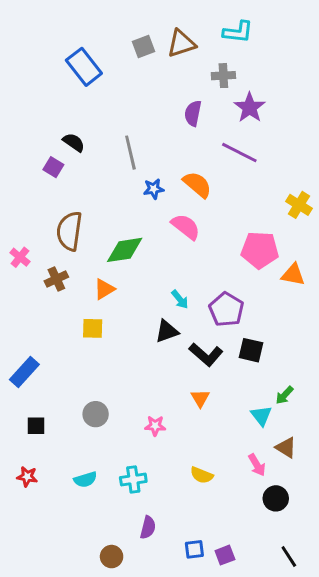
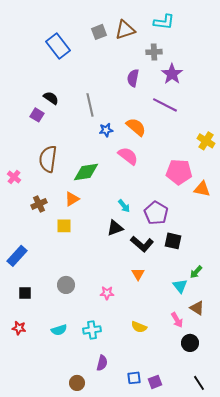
brown cross: (56, 279) -> (39, 204), moved

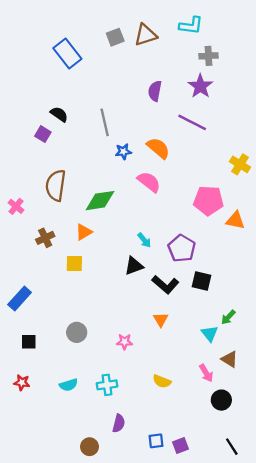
gray cross: (154, 52) -> (208, 56), moved

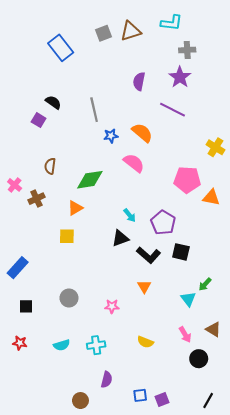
brown semicircle: (56, 185) -> (50, 166), size x0.6
brown cross: (45, 238) -> (37, 199), moved
brown triangle: (229, 359) -> (213, 329), moved
black line: (232, 447) -> (208, 401), turned 63

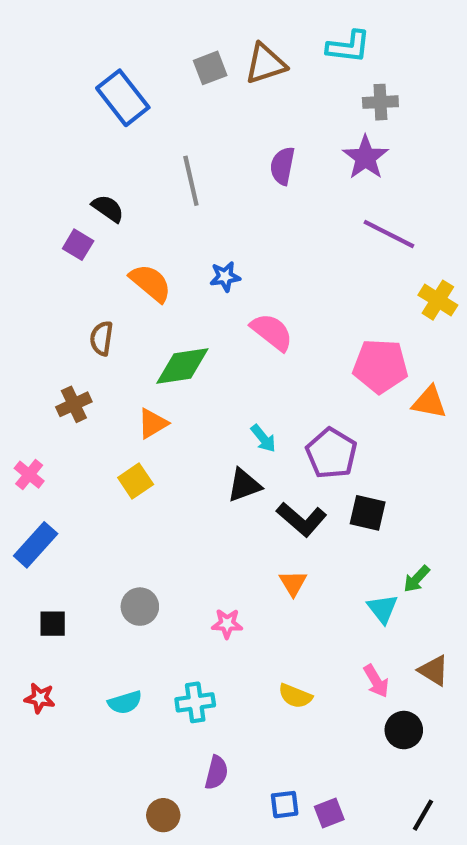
gray line: (94, 110) -> (191, 181), moved
purple line: (173, 110) -> (389, 234), moved
orange semicircle: (142, 133) -> (150, 283), moved
pink cross: (15, 185) -> (29, 475), moved
yellow square: (67, 236) -> (136, 481), turned -35

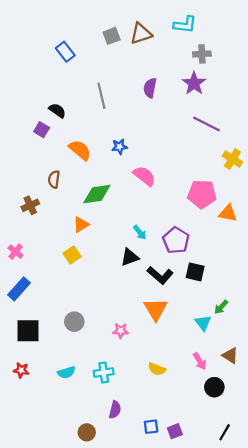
blue rectangle: (123, 98) -> (65, 52), size x0.7
brown cross: (74, 404) -> (30, 205), moved
orange triangle: (293, 583) -> (156, 309), size x1.6
black square: (53, 624) -> (28, 331), size x1.6

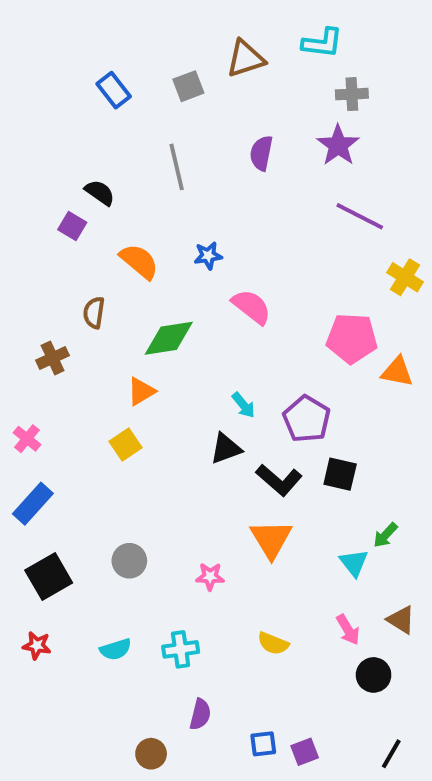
gray square: (112, 36) -> (188, 86), moved
black square: (28, 331) -> (49, 577), turned -30

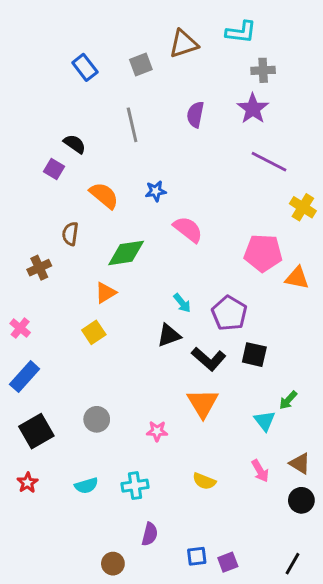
red star: (37, 645) -> (28, 483), turned 30
black circle: (374, 675) -> (301, 500), moved

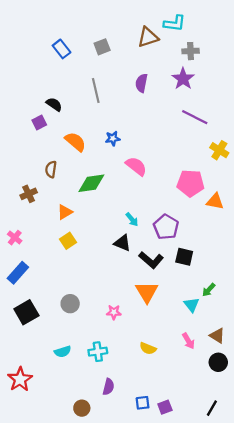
brown triangle: (184, 44) -> (148, 37), moved
purple square: (54, 169) -> (39, 122), turned 32
orange triangle: (106, 293) -> (65, 212), moved
black triangle: (169, 335) -> (122, 243), turned 42
red star: (28, 483) -> (20, 379), moved, size x1.6

